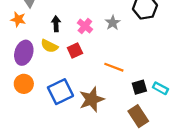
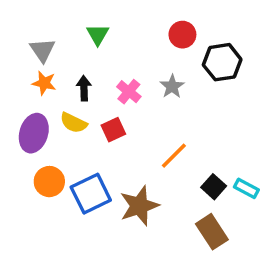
orange star: (18, 19) -> (44, 83), moved
orange line: (114, 67) -> (174, 156), turned -66
orange circle: (24, 84) -> (49, 182), moved
black square: (139, 87) -> (214, 187), turned -32

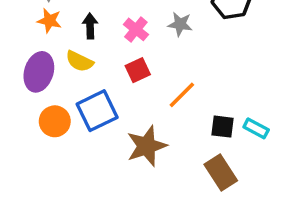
gray star: (172, 86) -> (180, 24), turned -30
red square: (113, 130) -> (138, 70), moved
black square: (214, 187) -> (223, 127), turned -35
blue square: (91, 194) -> (97, 111), moved

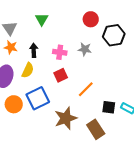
pink cross: (136, 29) -> (60, 52), turned -32
yellow semicircle: (79, 61) -> (28, 70), turned -91
brown rectangle: (221, 173) -> (96, 129), moved

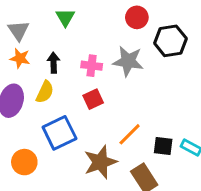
gray star: (85, 49) -> (128, 61), size x1.5
orange line: (86, 89) -> (130, 134), moved
orange circle: (14, 104) -> (24, 162), moved

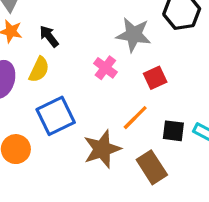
black arrow: (54, 63) -> (49, 36), turned -36
pink cross: (92, 66) -> (105, 68), moved, turned 30
red square: (93, 99) -> (155, 78), moved

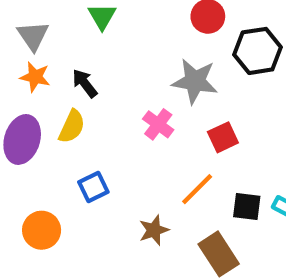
blue square: (56, 116) -> (93, 187), size x0.6
brown star: (102, 149) -> (154, 230), size x0.6

